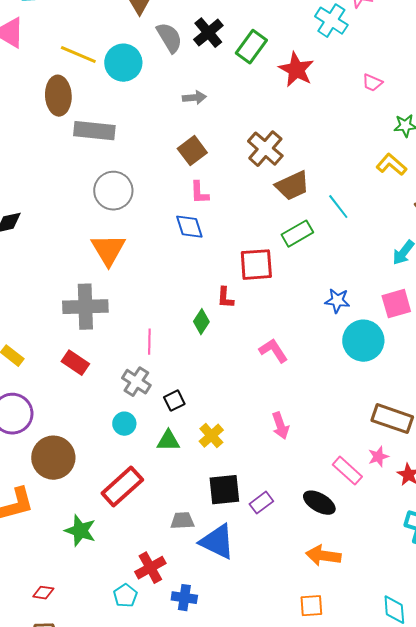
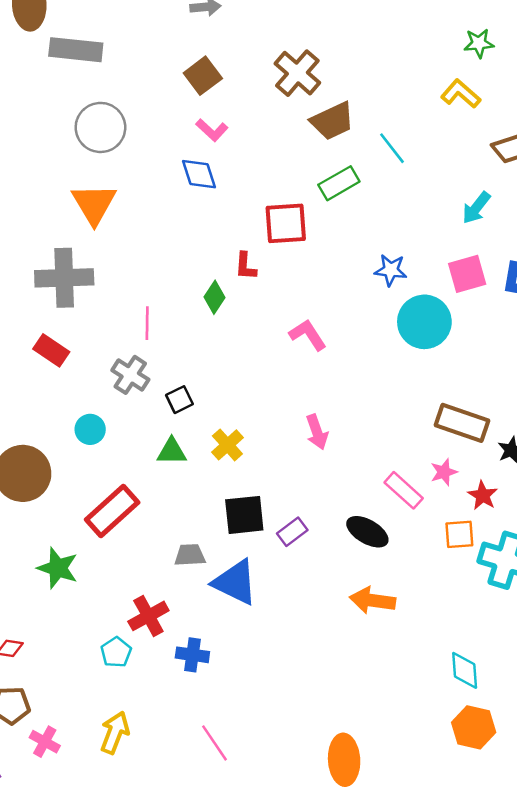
pink L-shape: (199, 193) -> (212, 130), turned -45
cyan circle: (124, 424) -> (90, 429), moved
orange square: (311, 606) -> (459, 534), moved

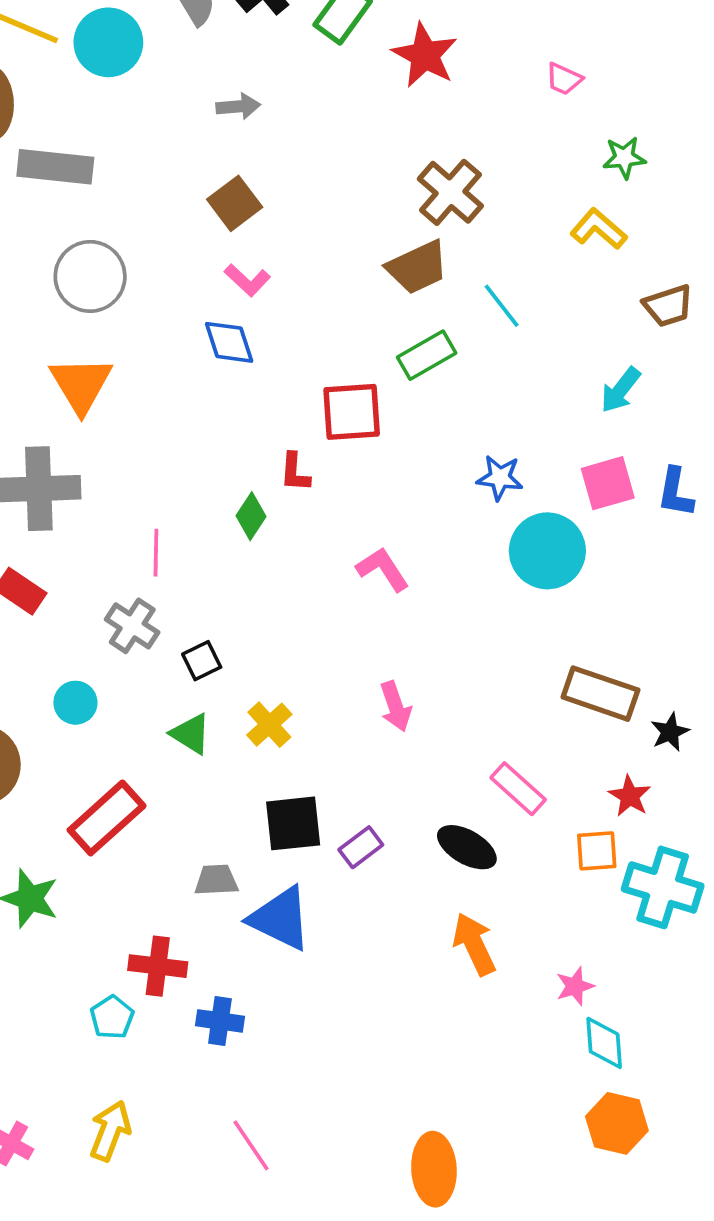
brown cross: (297, 73) -> (450, 192), moved
green triangle: (172, 451) -> (191, 734), turned 32
pink star: (444, 472) -> (575, 986), moved
orange arrow: (373, 600) -> (474, 944), turned 57
red cross: (148, 616) -> (158, 966), turned 36

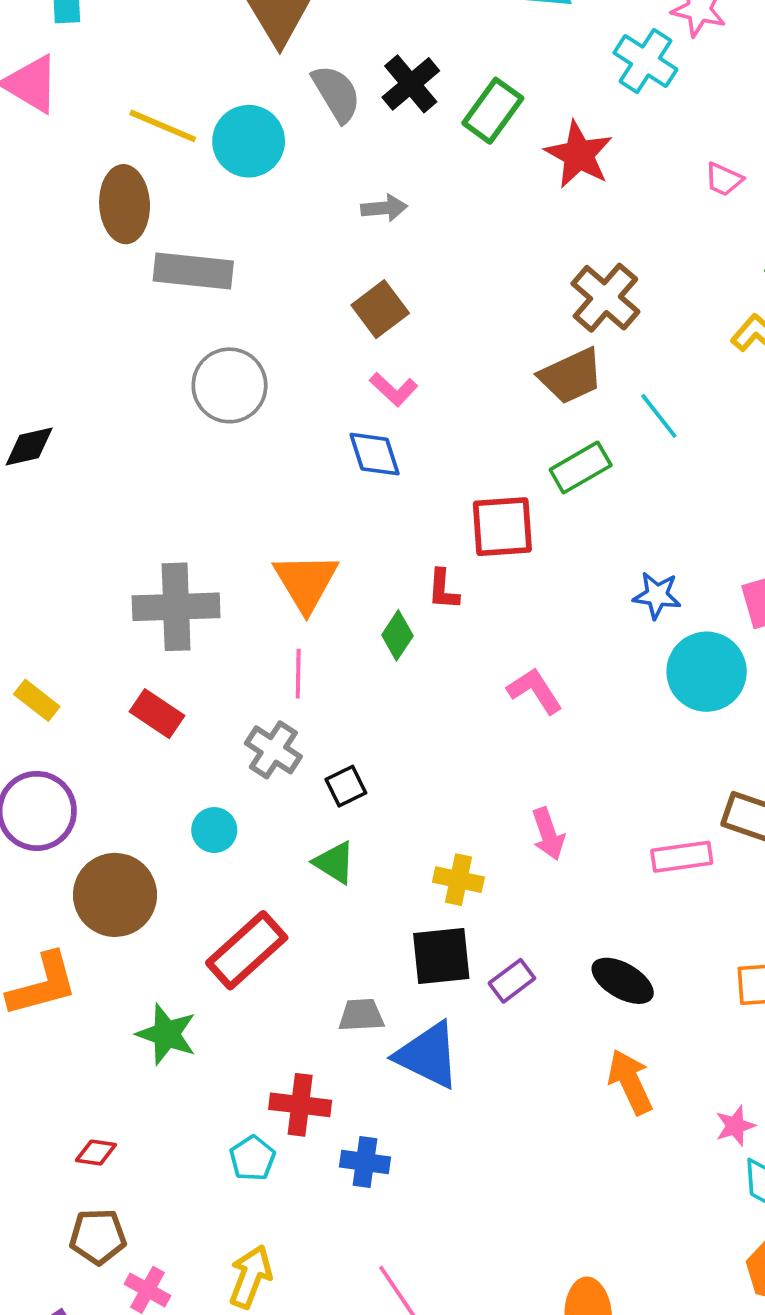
orange triangle: (81, 384) -> (306, 582), moved
yellow cross: (269, 725) -> (458, 880), moved, turned -36
pink rectangle: (518, 789) -> (682, 857), moved, turned -50

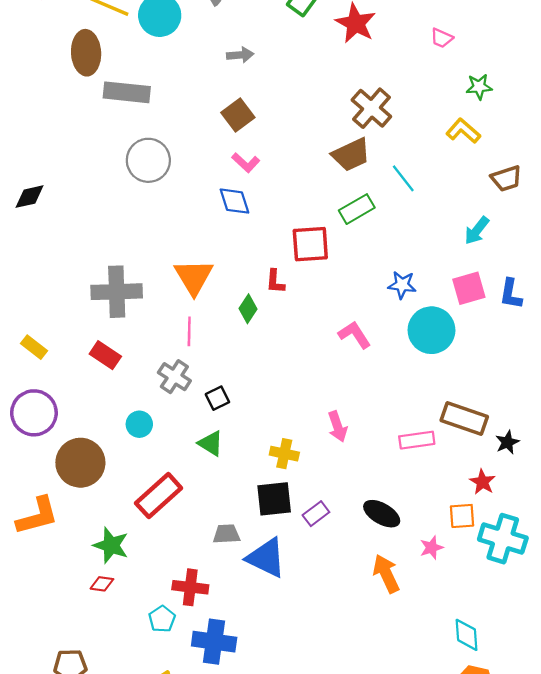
pink L-shape: (535, 691) -> (354, 335), moved
pink star: (735, 1126) -> (431, 548), moved
red diamond: (96, 1153) -> (102, 584), moved
blue cross: (365, 1162) -> (214, 642), moved, size x1.5

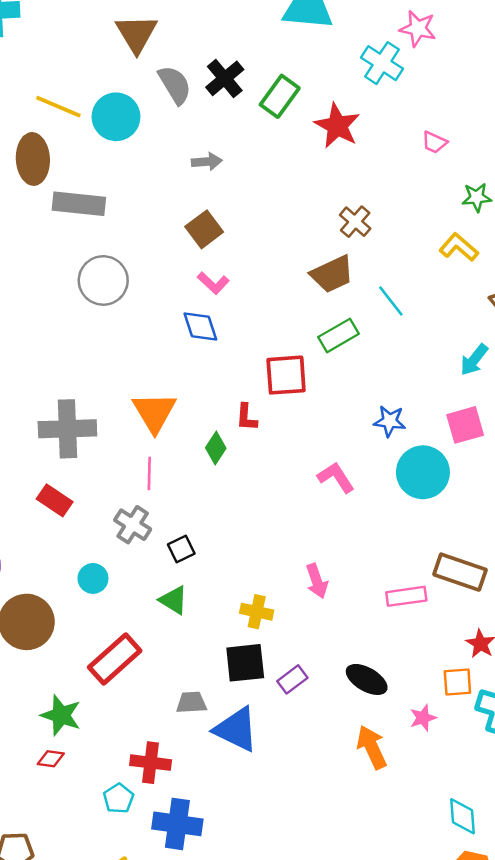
brown cross: (371, 108) -> (355, 222), size x0.7

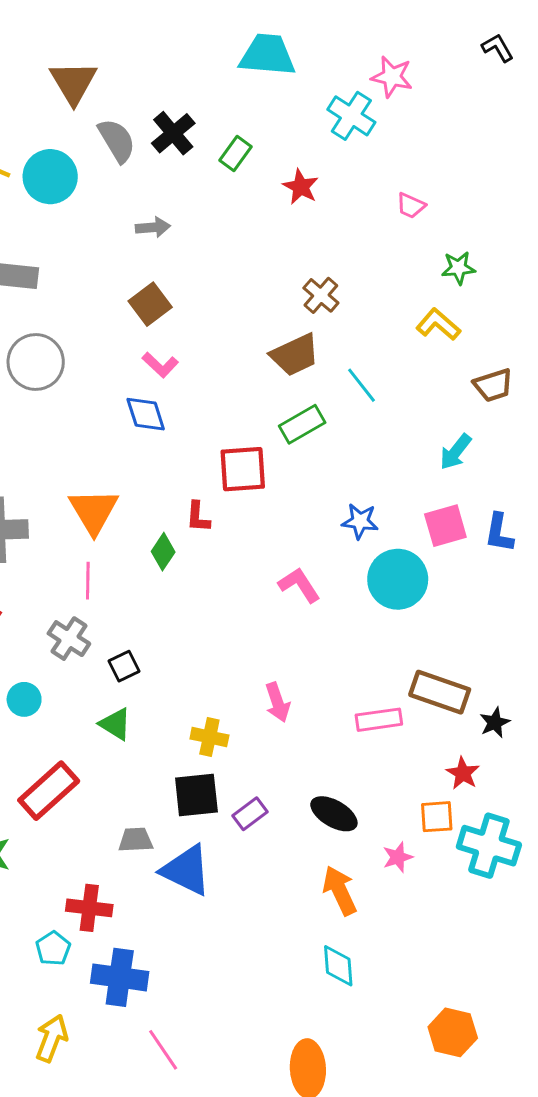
green rectangle: (280, 96) -> (236, 153), size x0.7
red star: (337, 126) -> (301, 187), size x0.7
cyan diamond: (463, 816) -> (338, 966), moved

